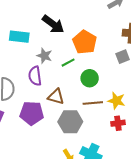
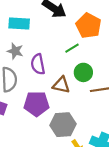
gray star: (44, 56) -> (15, 51), moved
green circle: (90, 78) -> (83, 72), moved
gray hexagon: (70, 122) -> (63, 125), moved

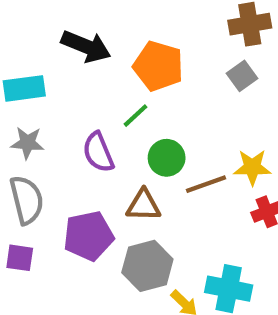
purple semicircle: (38, 64) -> (98, 152), moved
brown triangle: (61, 85) -> (143, 205), moved

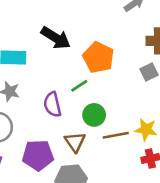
brown triangle: (143, 205) -> (75, 142), turned 45

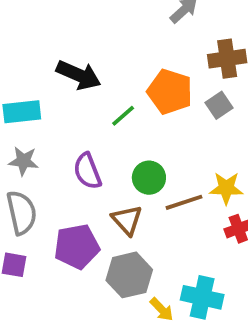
orange pentagon: (98, 57) -> (170, 92), moved
green line: (79, 86) -> (123, 116), moved

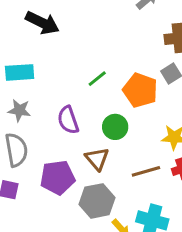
black arrow: (79, 75) -> (42, 23), moved
orange pentagon: (170, 92) -> (140, 90), moved
brown line: (184, 202) -> (146, 171), moved

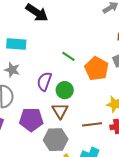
green line: (97, 79) -> (68, 56), turned 64
purple semicircle: (68, 120) -> (44, 81), turned 30
green circle: (115, 127) -> (65, 90), moved

